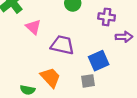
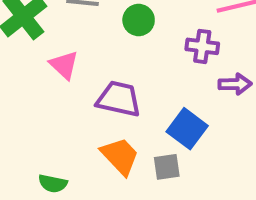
blue square: (99, 61) -> (187, 129), turned -30
orange trapezoid: (50, 77) -> (120, 156), moved

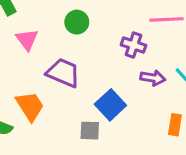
green circle: (139, 20) -> (77, 22), moved
orange trapezoid: (120, 156) -> (30, 106), moved

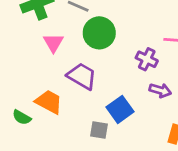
green circle: (77, 22) -> (99, 33), size x1.5
orange trapezoid: (30, 106) -> (49, 102), turned -36

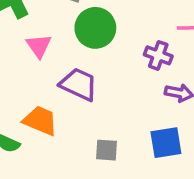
blue square: (120, 109) -> (166, 143), moved, turned 32

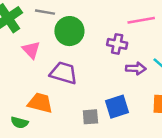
blue square: (166, 143) -> (117, 107), moved

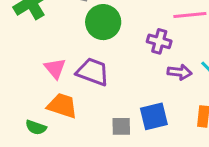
pink triangle: (31, 50) -> (55, 68), moved

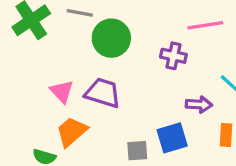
purple arrow: (180, 72) -> (199, 104), moved
orange trapezoid: (62, 106) -> (72, 132), turned -56

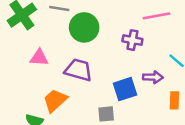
pink triangle: (62, 91) -> (39, 58), moved, turned -42
blue square: (172, 138) -> (125, 89), moved

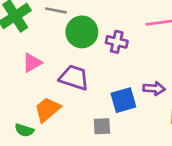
purple cross: (132, 40) -> (117, 42), moved
pink triangle: (39, 58) -> (32, 63), turned -36

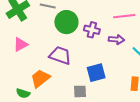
pink triangle: (32, 63) -> (21, 44), moved
purple arrow: (154, 88) -> (116, 40), moved

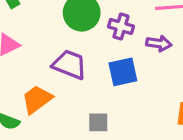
blue square: (96, 73) -> (123, 72), moved

